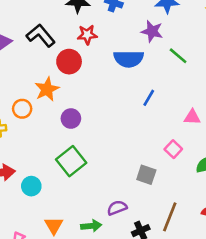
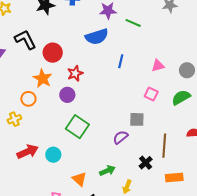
black L-shape: (41, 35) -> (25, 40), turned 30
red star: (87, 35) -> (75, 73), moved
purple semicircle: (117, 208) -> (120, 137), moved

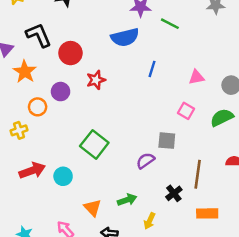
orange star: (43, 78) -> (25, 72), moved
purple circle: (67, 95) -> (61, 92), moved

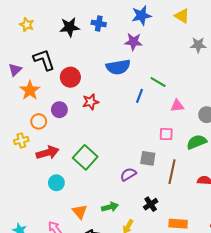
green line: (170, 24) -> (158, 82), moved
pink square: (186, 111) -> (166, 134), turned -32
red arrow: (32, 170) -> (48, 153), moved
brown line: (198, 174) -> (172, 172), moved

